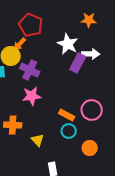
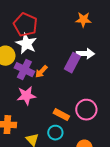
orange arrow: (20, 44) -> (41, 72), moved
white star: (68, 44) -> (26, 44), moved
cyan circle: (69, 131) -> (55, 133), moved

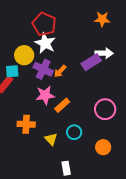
purple rectangle: (72, 63) -> (91, 62), turned 30
orange rectangle: (61, 115) -> (62, 105), moved, turned -70

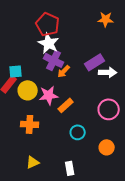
white arrow: (104, 53) -> (108, 72), moved
yellow circle: (24, 55) -> (28, 90), moved
purple cross: (43, 69) -> (54, 60), moved
yellow triangle: (51, 139) -> (33, 162), moved, turned 48

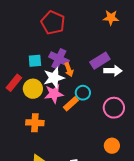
white star: (49, 43) -> (54, 78), moved, turned 30
cyan square: (16, 71) -> (35, 61), moved
orange arrow: (64, 71) -> (69, 70), turned -64
cyan circle: (78, 132) -> (83, 93), moved

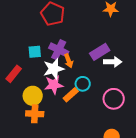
yellow circle: (33, 89) -> (33, 96), moved

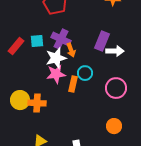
purple rectangle: (100, 52) -> (102, 41), turned -36
red rectangle: (14, 74) -> (16, 46), moved
orange rectangle: (71, 95) -> (73, 84), turned -35
yellow circle: (33, 96) -> (20, 100), moved

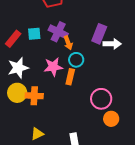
white star: (56, 58) -> (18, 68), moved
cyan circle: (85, 73) -> (76, 60), moved
pink circle: (116, 88) -> (101, 99), moved

